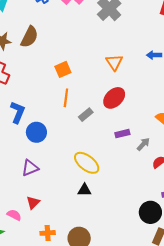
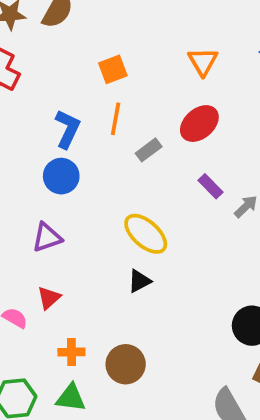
blue L-shape: (18, 112) -> (68, 129), moved
purple rectangle: (122, 134) -> (210, 186), turned 56
black triangle: (84, 190) -> (139, 281), turned -32

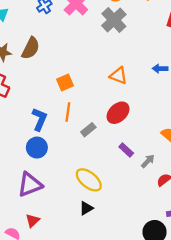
orange triangle: (203, 62) -> (119, 76), turned -36
purple triangle: (47, 237) -> (30, 185), size x1.4

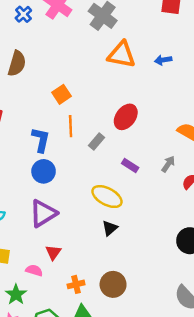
orange triangle: (119, 76) -> (121, 55), moved, size x1.4
purple rectangle: (126, 150) -> (130, 165), moved

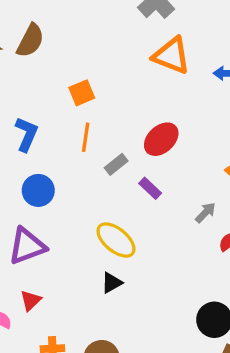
blue L-shape: (41, 140) -> (26, 134), moved
purple rectangle: (130, 165) -> (150, 188), moved

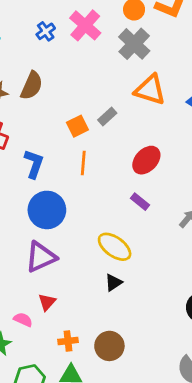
gray rectangle: (116, 164) -> (107, 117), moved
blue circle: (38, 190) -> (47, 210), size x1.4

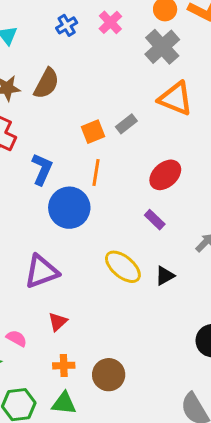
pink cross: (85, 25) -> (110, 22), size x0.7
blue circle: (47, 210) -> (69, 208), moved
black triangle: (113, 283) -> (165, 276), moved
red triangle: (47, 302) -> (58, 322), moved

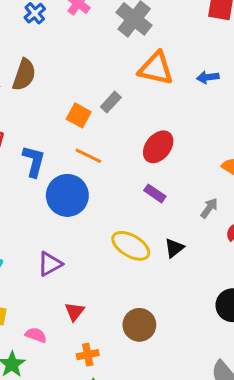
orange square: (93, 132) -> (79, 115), turned -30
orange line: (96, 172) -> (88, 156), turned -64
purple triangle: (41, 271) -> (50, 264), size x0.7
brown circle: (109, 375) -> (139, 325), moved

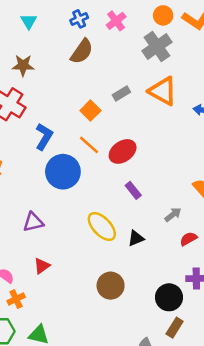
brown semicircle: (24, 75) -> (82, 51), moved
gray rectangle: (111, 102) -> (121, 94), moved
red ellipse: (158, 147) -> (123, 151), moved
brown circle: (139, 325) -> (111, 286), moved
orange cross: (88, 355) -> (16, 299), moved, turned -30

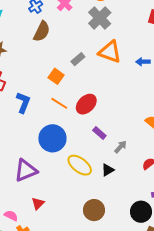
blue circle: (63, 172) -> (52, 138), moved
gray arrow: (173, 215) -> (121, 147), moved
purple triangle: (33, 222) -> (26, 171), size x1.4

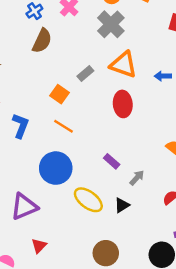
red ellipse: (86, 104) -> (123, 104), moved, turned -50

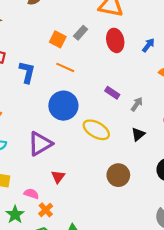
gray rectangle: (85, 74) -> (81, 33), moved
blue arrow: (163, 76) -> (148, 45), moved, turned 136
black triangle: (122, 205) -> (138, 134), moved

